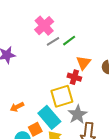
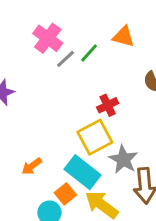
orange triangle: (83, 63) -> (123, 37), moved, turned -42
red cross: (74, 77) -> (108, 105), turned -32

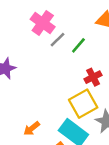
green line: (89, 53) -> (78, 45), moved

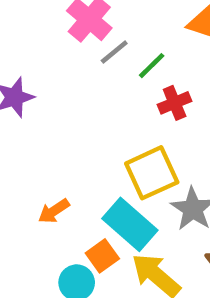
red cross: (93, 77) -> (175, 103), moved

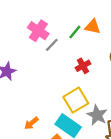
green line: (152, 66) -> (75, 32), moved

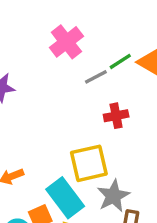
gray line: (52, 45) -> (96, 77), moved

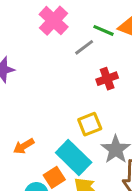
green line: (120, 61) -> (103, 30), turned 65
yellow square: (89, 163) -> (90, 124), size x0.7

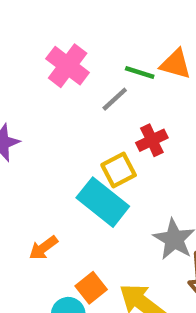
yellow square: (90, 124) -> (119, 170), moved
cyan rectangle: (74, 157) -> (103, 202), moved

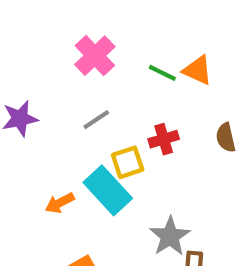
gray line: (115, 99) -> (96, 120), moved
orange arrow: (43, 248) -> (60, 203), moved

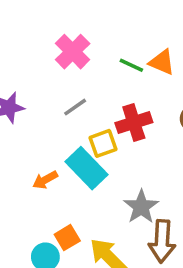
red cross: (164, 139) -> (134, 123), size x1.4

